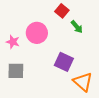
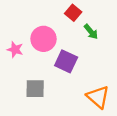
purple square: (64, 62) -> (66, 61), moved
gray square: (16, 71) -> (35, 89), moved

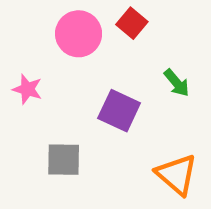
green arrow: (91, 32) -> (177, 83), moved
pink circle: (44, 39) -> (79, 34), moved

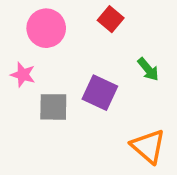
pink circle: (79, 34) -> (46, 28), moved
gray square: (64, 160) -> (53, 107), moved

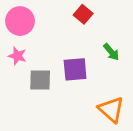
pink circle: (46, 28) -> (20, 21), moved
purple square: (100, 93) -> (75, 69), turned -30

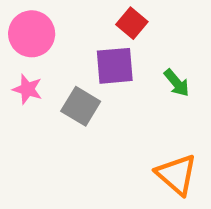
purple square: (75, 69) -> (115, 66), moved
gray square: (40, 80) -> (81, 106), moved, turned 30

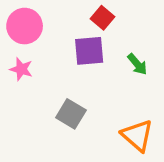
gray square: (81, 106) -> (71, 114), moved

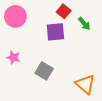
green arrow: (137, 64) -> (84, 24), moved
pink star: (21, 69) -> (13, 58), moved

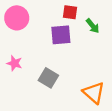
red square: (64, 11) -> (70, 12), turned -32

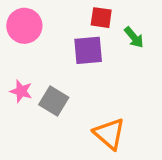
gray square: (48, 78) -> (54, 101), moved
orange triangle: (94, 93) -> (109, 134), moved

